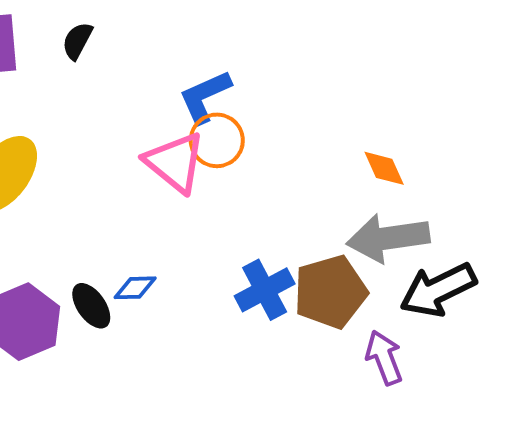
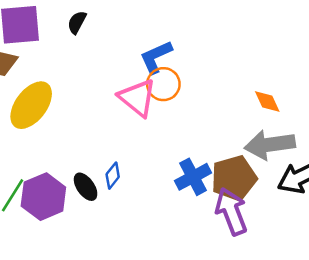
blue diamond: (135, 288) -> (113, 176), turned -50
purple arrow: (384, 358) -> (231, 211), moved, size x1.4

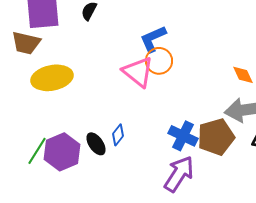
yellow ellipse: (31, 105) -> (52, 78), turned 42
blue cross: (193, 177) -> (183, 136), turned -36
purple arrow: (231, 211) -> (179, 174), moved, turned 54

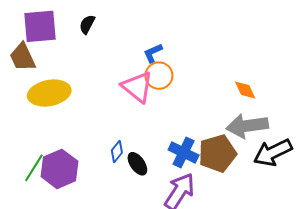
blue L-shape: (153, 39) -> (153, 53), size x0.7
brown trapezoid: (26, 43) -> (23, 57), turned 52
black ellipse: (96, 144) -> (137, 164), moved

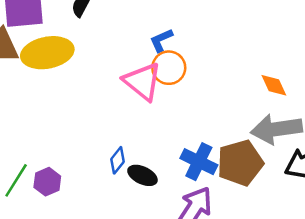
yellow ellipse: (49, 93) -> (47, 53), moved
black ellipse: (137, 164) -> (142, 175), turned -30
purple hexagon: (59, 169) -> (47, 182), size x0.6

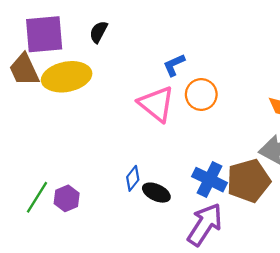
orange circle: (169, 68) -> (201, 94), moved

